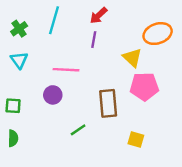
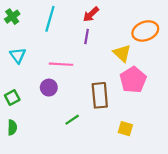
green cross: (19, 29) -> (12, 17), moved
pink pentagon: (144, 87) -> (133, 80), turned -30
green square: (13, 106) -> (12, 98), turned -32

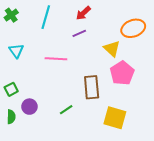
purple line: (87, 37) -> (79, 33), turned 56
purple circle: (49, 88) -> (29, 107), moved
yellow square: (125, 129) -> (115, 118), size x1.6

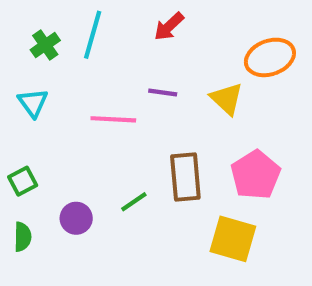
green cross: (11, 15) -> (45, 45), moved
purple line: (79, 33) -> (163, 92), moved, turned 32
pink pentagon: (122, 73) -> (256, 175), moved
purple circle: (29, 107) -> (76, 218), moved
green line: (66, 110) -> (134, 202), moved

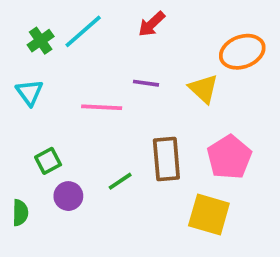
cyan line: (93, 35) -> (83, 31), turned 33
green square: (23, 181) -> (48, 161), moved

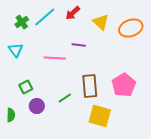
red arrow: (152, 24) -> (73, 13), moved
yellow triangle: (203, 89) -> (101, 22), moved
yellow square: (209, 215) -> (100, 116), moved

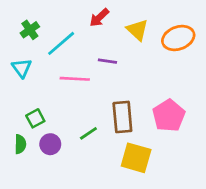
cyan line: (45, 17) -> (61, 43), moved
green semicircle: (11, 115) -> (20, 144), moved

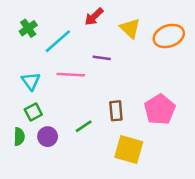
cyan triangle: (22, 68) -> (31, 81), moved
brown rectangle: (122, 117) -> (116, 111), size x0.7

